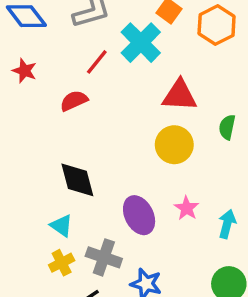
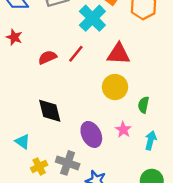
red line: (97, 62) -> (76, 54), moved
green semicircle: (227, 127) -> (143, 105), moved
cyan triangle: (62, 226) -> (22, 142), moved

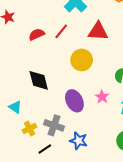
yellow circle: (115, 87) -> (82, 60), moved

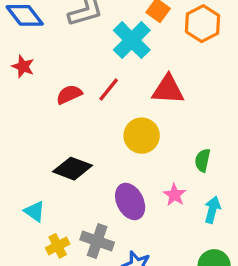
black diamond: (39, 80) -> (72, 169), turned -55

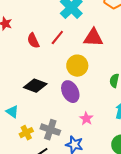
red semicircle: (69, 94) -> (33, 41), turned -91
pink star: (175, 195) -> (86, 119), moved
purple ellipse: (130, 201) -> (70, 92), moved

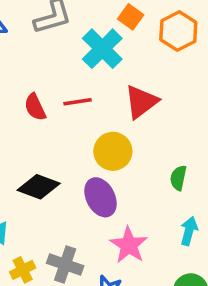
red line: (57, 38) -> (77, 102), turned 42
red triangle: (93, 38) -> (141, 102), turned -40
pink star: (86, 119) -> (129, 245), size x1.5

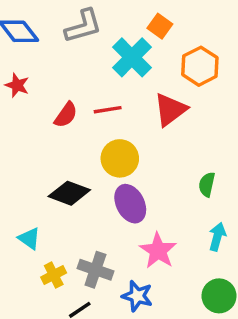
orange hexagon: (178, 31) -> (200, 66), moved
red semicircle: (35, 107) -> (66, 115), turned -120
yellow circle: (113, 151) -> (120, 158), moved

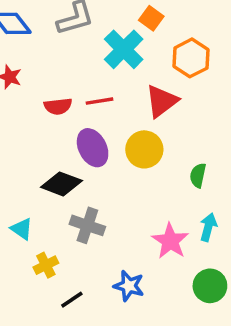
red semicircle: (66, 115) -> (58, 106), turned 48
yellow circle: (120, 158) -> (144, 149), moved
purple ellipse: (130, 204) -> (93, 148), moved
pink star: (158, 251) -> (170, 241), moved
gray cross: (95, 270) -> (87, 225), moved

